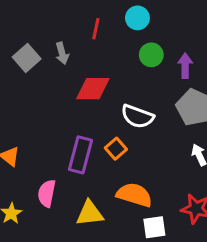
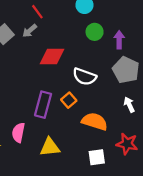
red line: (96, 29) -> (37, 12), moved, turned -48
gray arrow: (62, 53) -> (30, 31), turned 64
orange semicircle: (134, 195) -> (95, 121), moved

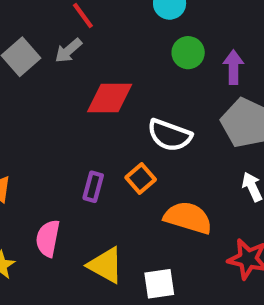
purple rectangle: (43, 105) -> (93, 187), size x0.6
yellow triangle: (50, 147) -> (106, 265), turned 35
white square: (97, 157) -> (159, 284), moved

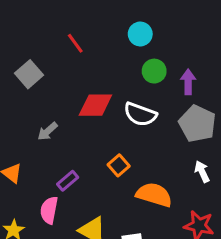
gray arrow: (68, 51) -> (48, 131), moved
white semicircle: (170, 135) -> (140, 114), moved
purple rectangle: (93, 187) -> (68, 181), moved, turned 35

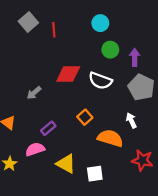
red line: (75, 43) -> (54, 30), turned 32
gray square: (29, 74) -> (28, 22), moved
white arrow: (202, 172) -> (131, 120), moved
pink semicircle: (49, 210) -> (35, 149), turned 60

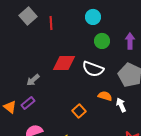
purple arrow: (135, 57) -> (130, 41), moved
orange square: (85, 117) -> (79, 111), moved
purple rectangle: (48, 128) -> (28, 103), moved
orange semicircle: (110, 138) -> (105, 96), moved, size x0.6

